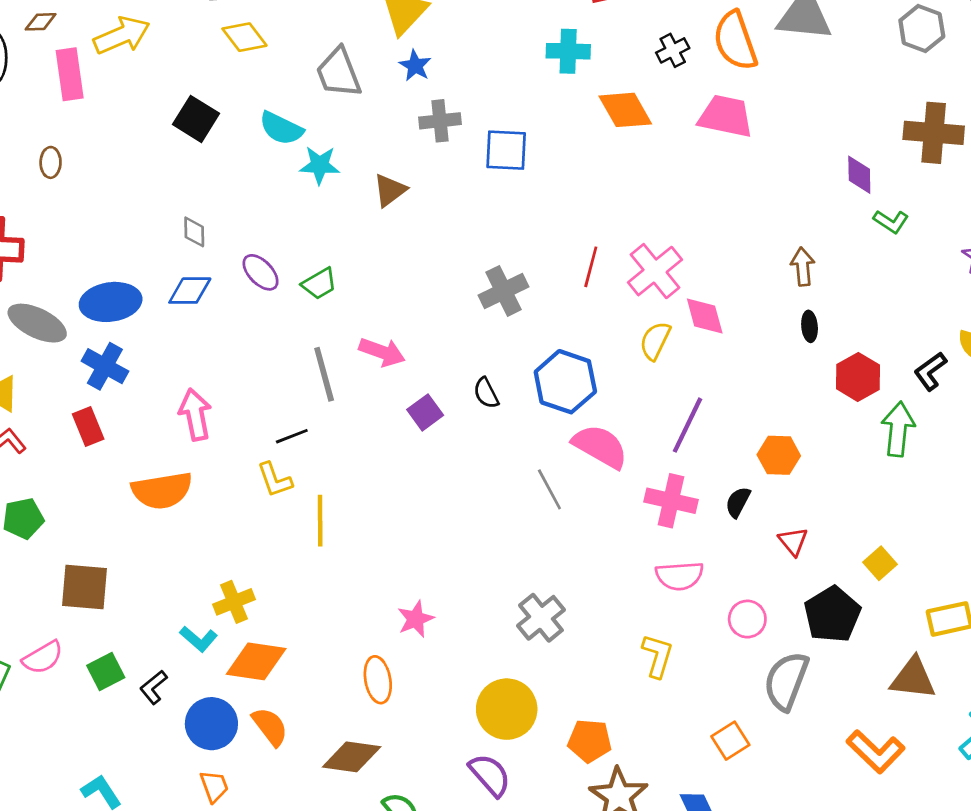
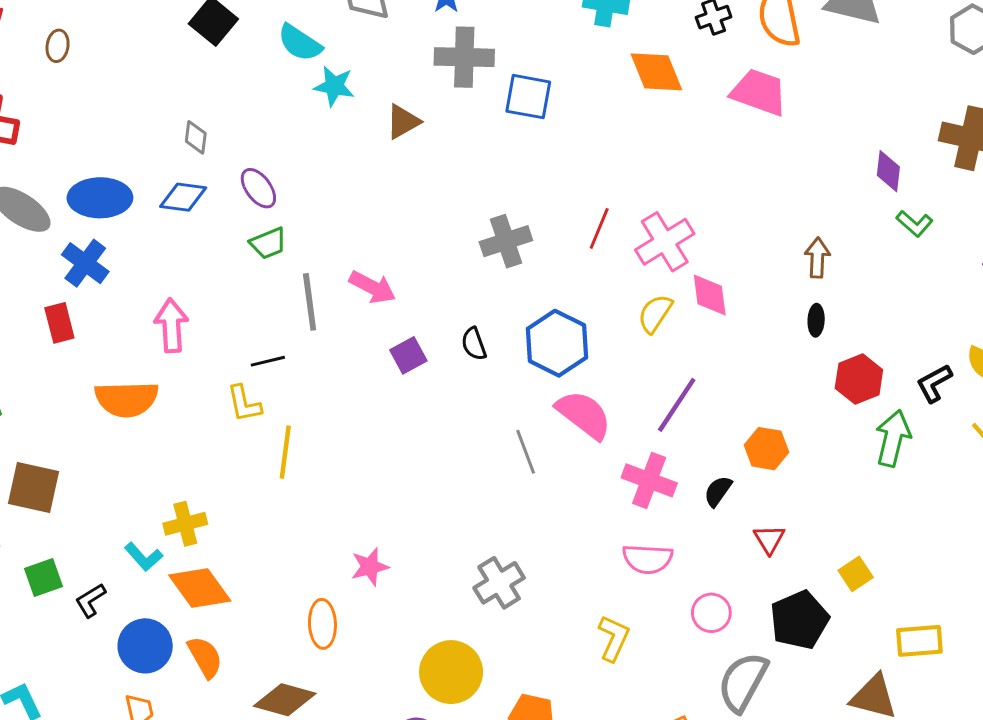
gray cross: (440, 121) -> (464, 57), size x1.4
green trapezoid: (319, 284) -> (268, 243), moved
orange diamond: (256, 661) -> (200, 588), turned 38

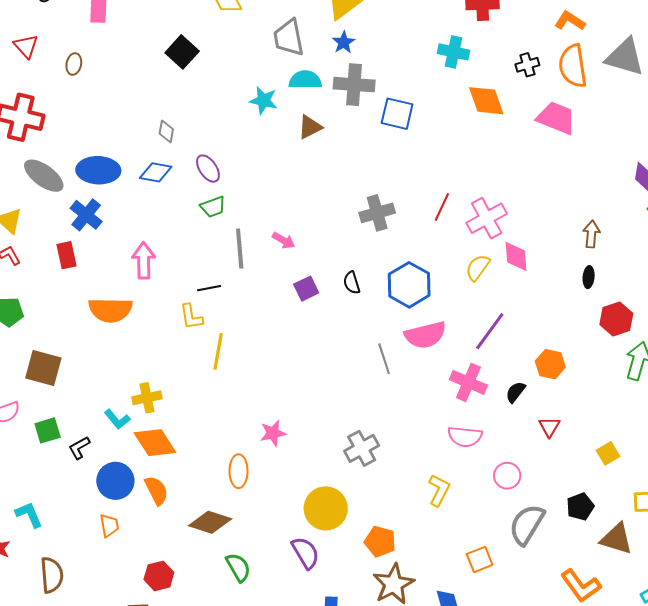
cyan semicircle: (300, 43) -> (305, 80), moved, turned 144
pink arrow: (372, 287) -> (284, 240), size x0.7
pink semicircle: (584, 415) -> (425, 335), turned 126
black pentagon: (799, 620) -> (580, 507), moved, size x0.7

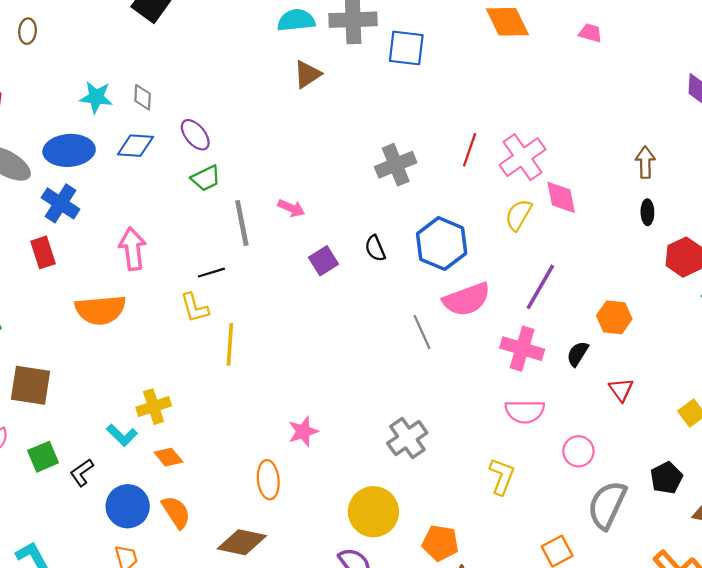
cyan star: (263, 100) -> (96, 97), moved
pink trapezoid: (556, 118) -> (590, 33), size x0.5
orange diamond: (155, 443) -> (168, 457), size x0.6

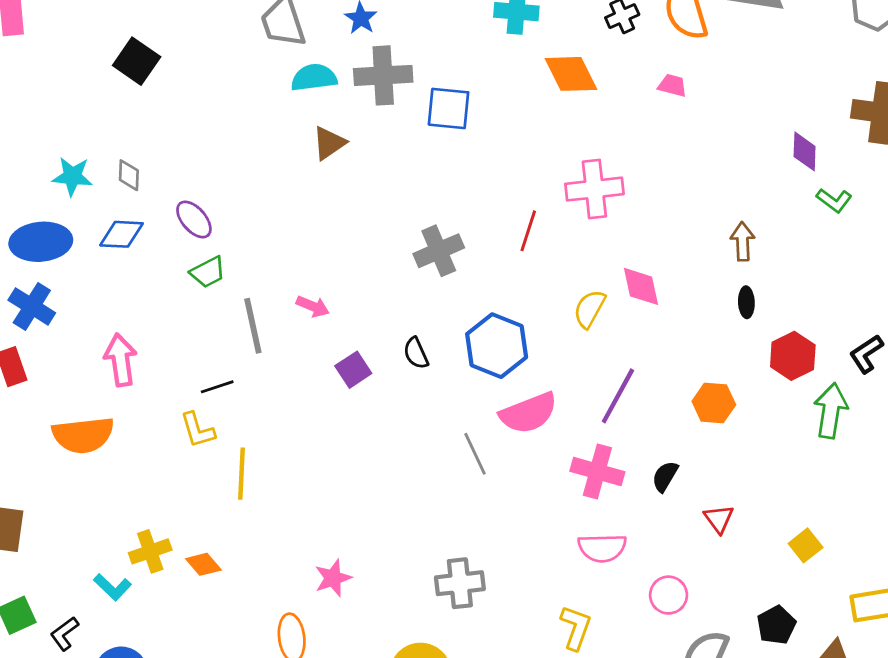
pink cross: (523, 157) -> (594, 189), moved, turned 30
orange hexagon: (614, 317) -> (714, 403), moved
gray cross: (407, 438) -> (460, 583), turned 30
orange diamond: (168, 457) -> (203, 564), moved

